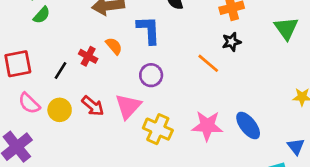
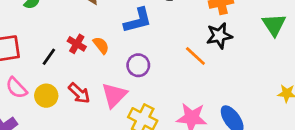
blue L-shape: (149, 30) -> (138, 20), turned 76
black star: (231, 42) -> (219, 36), size x1.4
orange semicircle: (114, 46) -> (101, 45), moved

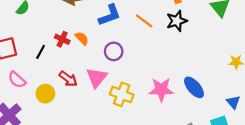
orange line: (195, 56) -> (144, 21), moved
yellow circle: (46, 96) -> (45, 94), moved

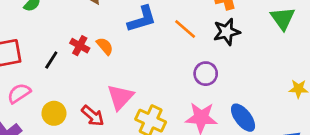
purple circle: (114, 51) -> (206, 74), moved
red arrow: (68, 79) -> (93, 116), moved
pink semicircle: (17, 80) -> (19, 93), turned 102

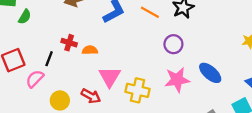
orange semicircle: (105, 46) -> (90, 50), moved, turned -40
pink semicircle: (19, 93) -> (35, 79), moved

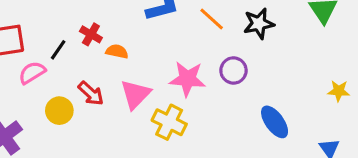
pink star: (177, 80) -> (187, 79), moved
red arrow: (91, 96) -> (91, 93), moved

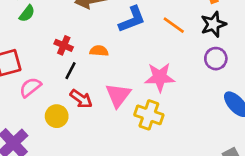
red cross: (91, 34) -> (64, 45), moved
black line: (58, 50) -> (70, 71), moved
orange semicircle: (117, 51) -> (99, 51), moved
purple circle: (233, 70) -> (216, 59), moved

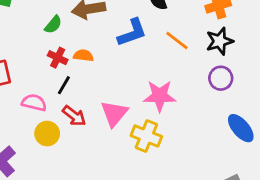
green semicircle: (27, 13) -> (53, 25), moved
orange semicircle: (99, 51) -> (83, 56), moved
pink semicircle: (30, 87) -> (34, 103), moved, turned 50

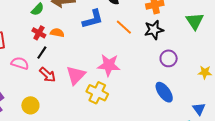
purple circle: (221, 78) -> (169, 58), moved
yellow circle: (47, 134) -> (30, 105), moved

